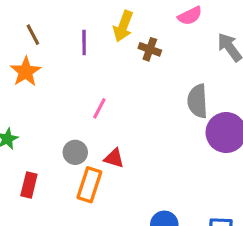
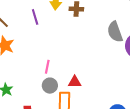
pink line: (99, 108) -> (47, 67), moved

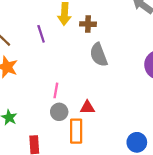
gray semicircle: (115, 32) -> (99, 55), moved

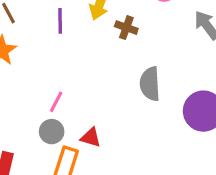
gray semicircle: (99, 55) -> (150, 84), moved

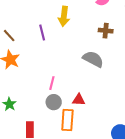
brown cross: (126, 28) -> (106, 31), moved
gray semicircle: (150, 84) -> (93, 59), moved, turned 135

